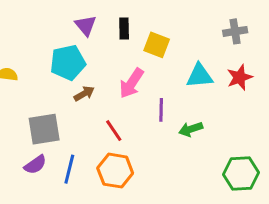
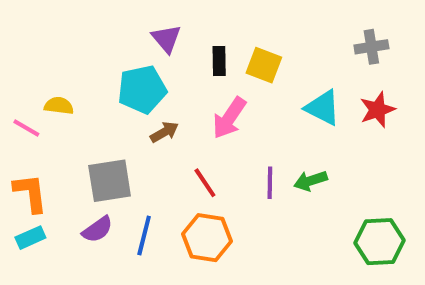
black rectangle: (124, 28) -> (219, 61), moved
cyan triangle: (200, 76) -> (323, 108), turned 32
purple line: (161, 110) -> (270, 183), moved

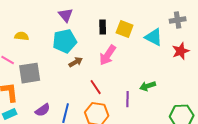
purple triangle: (166, 39) -> (66, 15), moved
yellow semicircle: (59, 106) -> (22, 36), moved
cyan triangle: (323, 108) -> (154, 37), moved
gray square: (110, 181) -> (30, 73), moved
purple line: (270, 183) -> (128, 99), moved

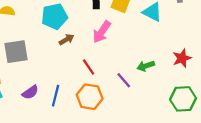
red star: (181, 51) -> (182, 58), moved
purple line: (128, 99) -> (124, 80), turned -42

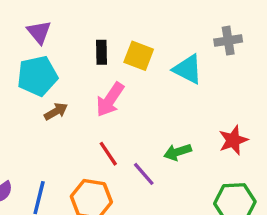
red line: (89, 67) -> (108, 154), moved

